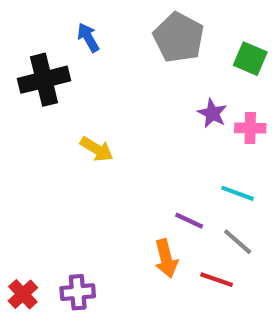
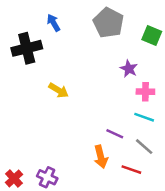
pink cross: (250, 128) -> (145, 92), moved
purple cross: (78, 292) -> (47, 177), turned 30

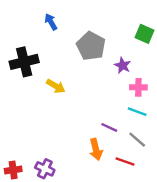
gray pentagon: (108, 23) -> (91, 46), moved
black cross: (27, 48) -> (24, 62), moved
red cross: (14, 178) -> (13, 170), turned 35

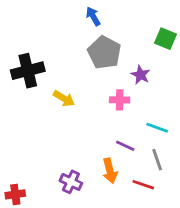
blue arrow: (51, 22) -> (93, 16), moved
pink cross: (138, 87) -> (120, 100), moved
gray line: (137, 140) -> (157, 160), turned 30
purple cross: (45, 169) -> (71, 182), moved

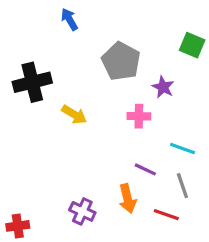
blue arrow: (93, 16) -> (69, 19), moved

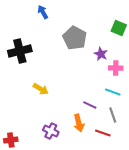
yellow arrow: (74, 115) -> (41, 89), moved
pink cross: (139, 116) -> (116, 68), moved

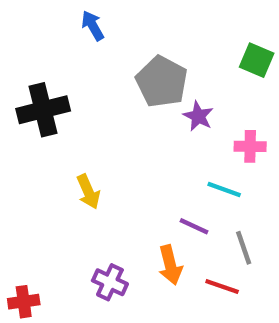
purple star: (101, 54) -> (198, 116), moved
yellow arrow: (41, 89) -> (88, 192), turned 35
cyan line: (113, 92) -> (224, 190), moved

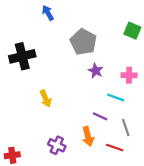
purple star: (198, 116) -> (96, 71), moved

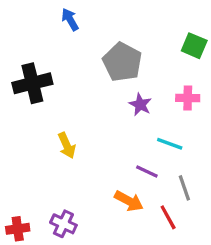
pink cross: (129, 75) -> (188, 98), moved
orange arrow: (88, 136) -> (129, 201), turned -48
purple cross: (57, 145) -> (63, 224), moved
red line: (115, 148) -> (168, 217), turned 42

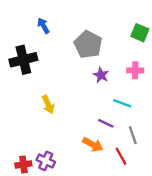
blue arrow: (70, 20) -> (43, 26), moved
red cross: (18, 229) -> (23, 164), moved

